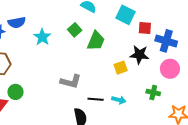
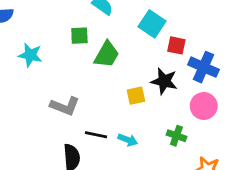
green square: (75, 30) -> (79, 36), turned 32
cyan star: (42, 37) -> (30, 55), moved, turned -30

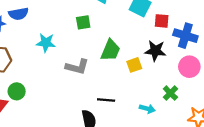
green trapezoid: (107, 54) -> (110, 50), moved
gray L-shape: (65, 106) -> (77, 67), moved
green cross: (176, 136) -> (170, 93), turned 32
cyan arrow: (128, 140) -> (147, 109), moved

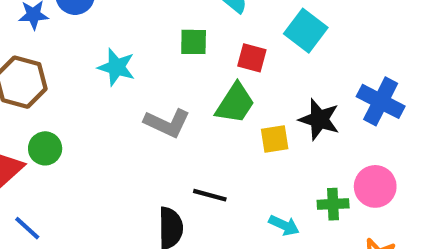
red square: (162, 21) -> (252, 58), moved
pink circle: (189, 67) -> (375, 186), moved
green cross: (170, 93) -> (333, 204), turned 32

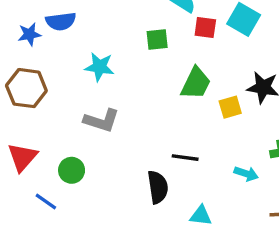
red square: (252, 58) -> (205, 28), moved
gray L-shape: (167, 123) -> (102, 120), moved
green circle: (45, 148) -> (72, 170), moved

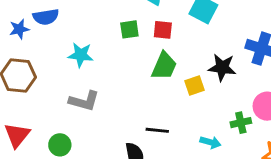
red square: (205, 28) -> (163, 30), moved

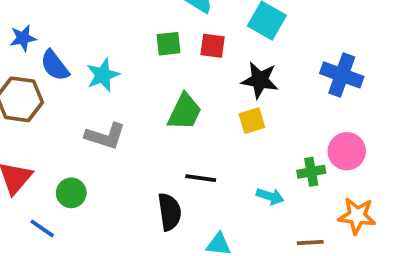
blue semicircle: (46, 17) -> (55, 65), moved, turned 60
cyan star: (81, 55) -> (103, 75), turned -30
green trapezoid: (164, 66) -> (185, 112), moved
black star: (222, 67) -> (260, 80), moved

